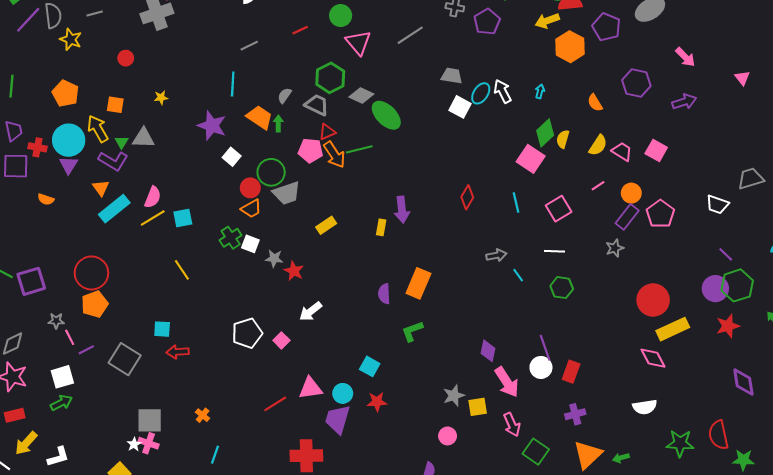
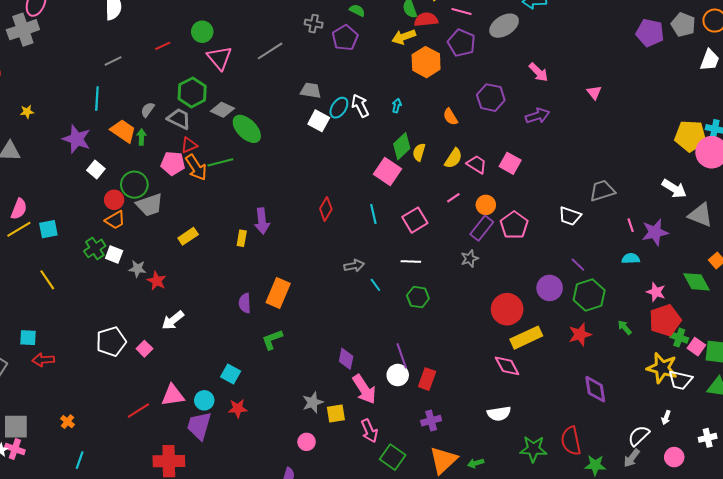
purple circle: (715, 289) -> (550, 288), moved

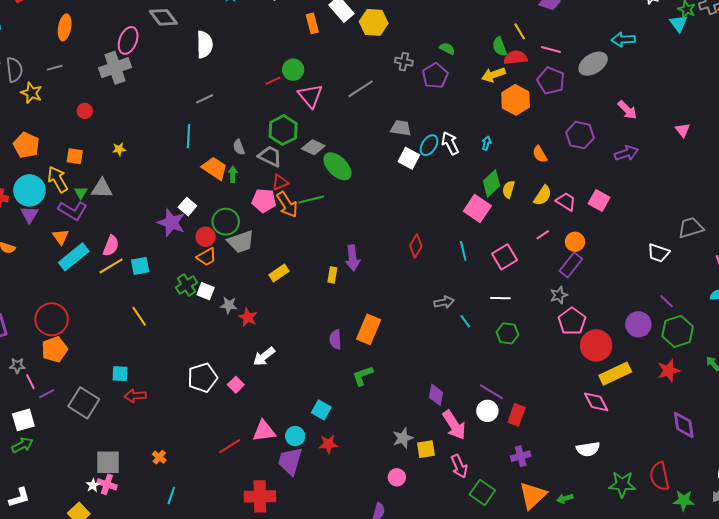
red line: (163, 46) -> (273, 81), moved
gray semicircle: (148, 110) -> (239, 147), turned -56
purple star: (77, 139) -> (171, 223), moved
pink pentagon: (514, 225) -> (572, 321), moved
purple line: (402, 356) -> (491, 392), turned -40

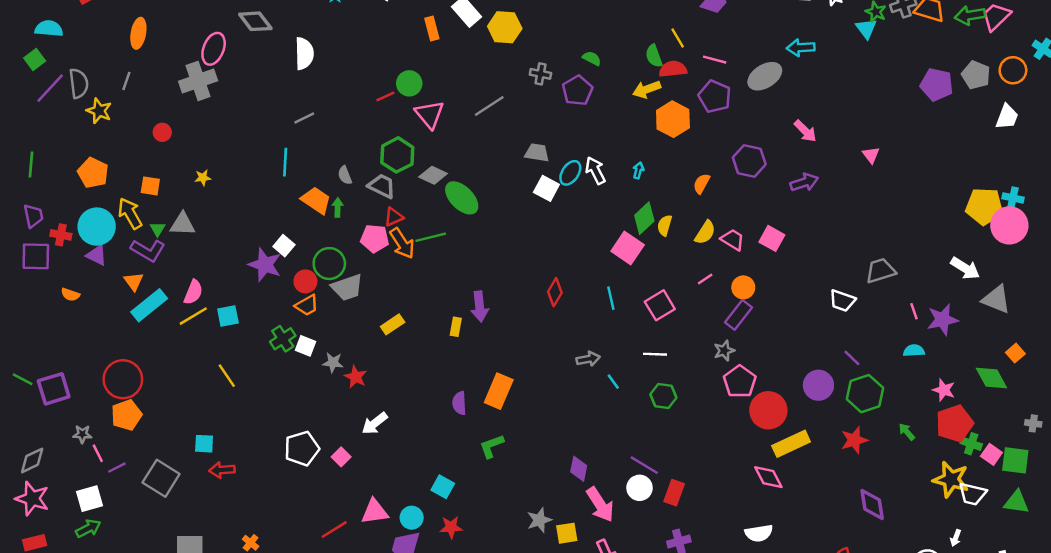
gray line: (55, 68) -> (126, 81), turned -56
orange semicircle: (540, 154) -> (702, 184), turned 60
purple triangle: (29, 215) -> (97, 255), turned -36

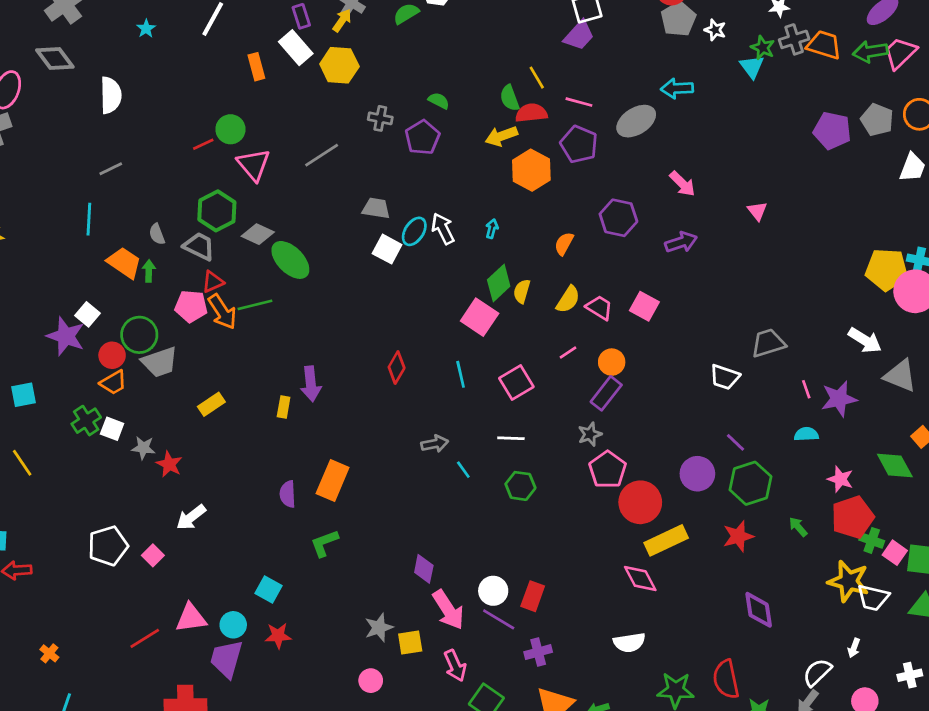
purple line: (644, 465) -> (499, 619), moved

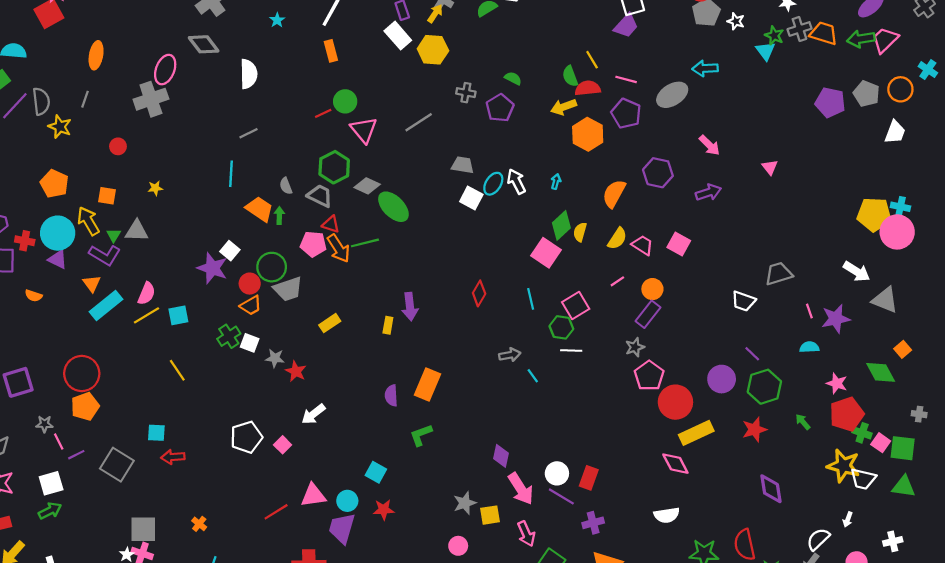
orange rectangle: (256, 67) -> (331, 51), moved
orange semicircle: (564, 244) -> (614, 194), size x1.5
red triangle: (213, 282) -> (331, 224), turned 42
green hexagon: (520, 486) -> (561, 327), moved

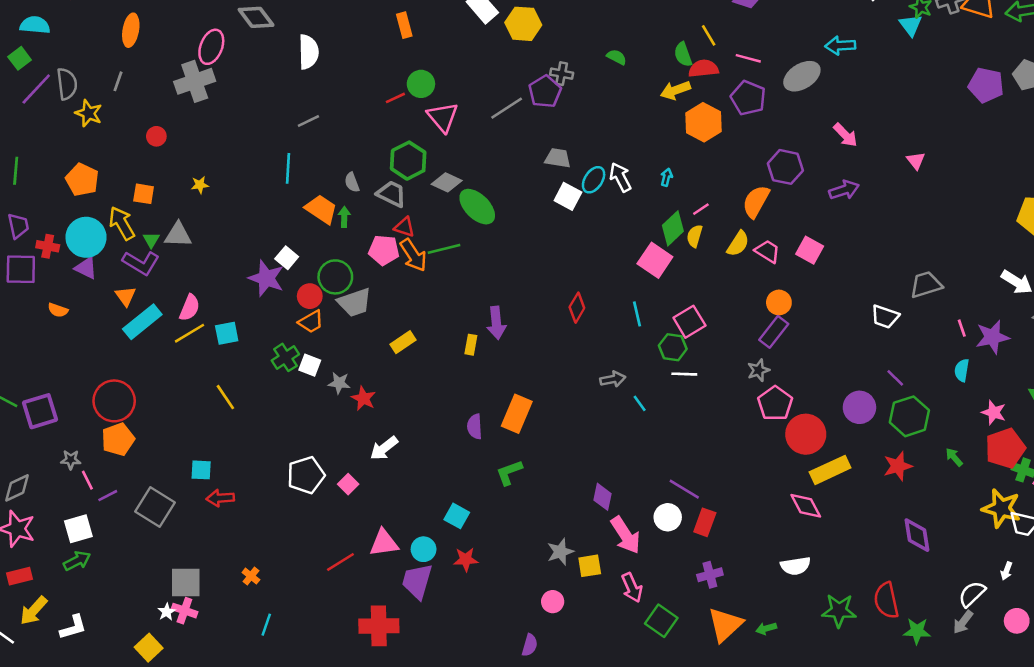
purple pentagon: (500, 108) -> (545, 92), moved
orange semicircle: (614, 194) -> (756, 201), moved
pink line: (617, 281) -> (701, 209), moved
cyan semicircle: (809, 347) -> (962, 370), turned -78
purple line: (561, 496) -> (684, 489), moved

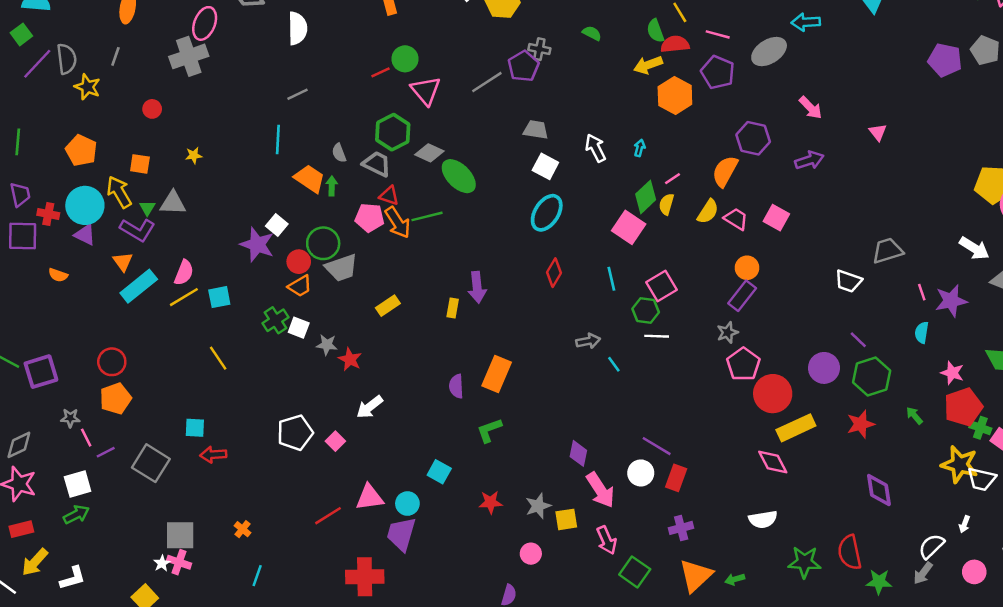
cyan ellipse: (594, 180) -> (547, 213), moved, size x1.4
red circle: (114, 401) -> (112, 362), size x0.7
red star: (466, 559) -> (490, 502), moved

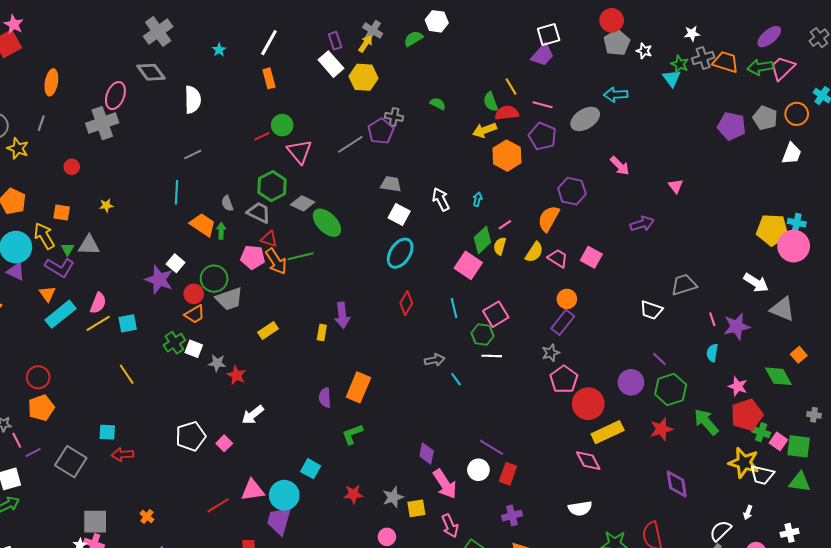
purple arrow: (809, 160) -> (642, 224), moved
green arrow: (914, 416) -> (706, 422), size x1.8
cyan circle: (407, 504) -> (284, 495), size x1.5

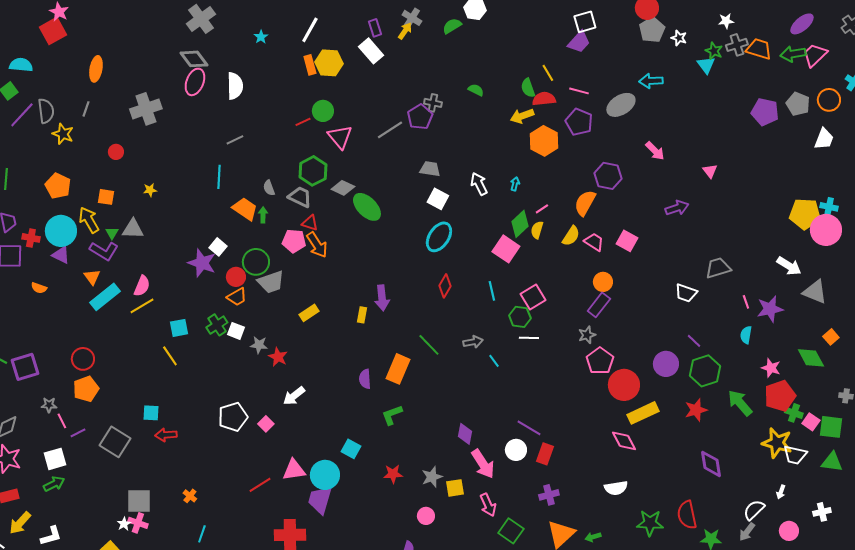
yellow hexagon: (364, 77) -> (329, 63), moved
pink ellipse: (115, 96) -> (195, 82), moved
green line: (300, 256) -> (429, 345), moved, turned 60
cyan square: (128, 323) -> (179, 328), moved

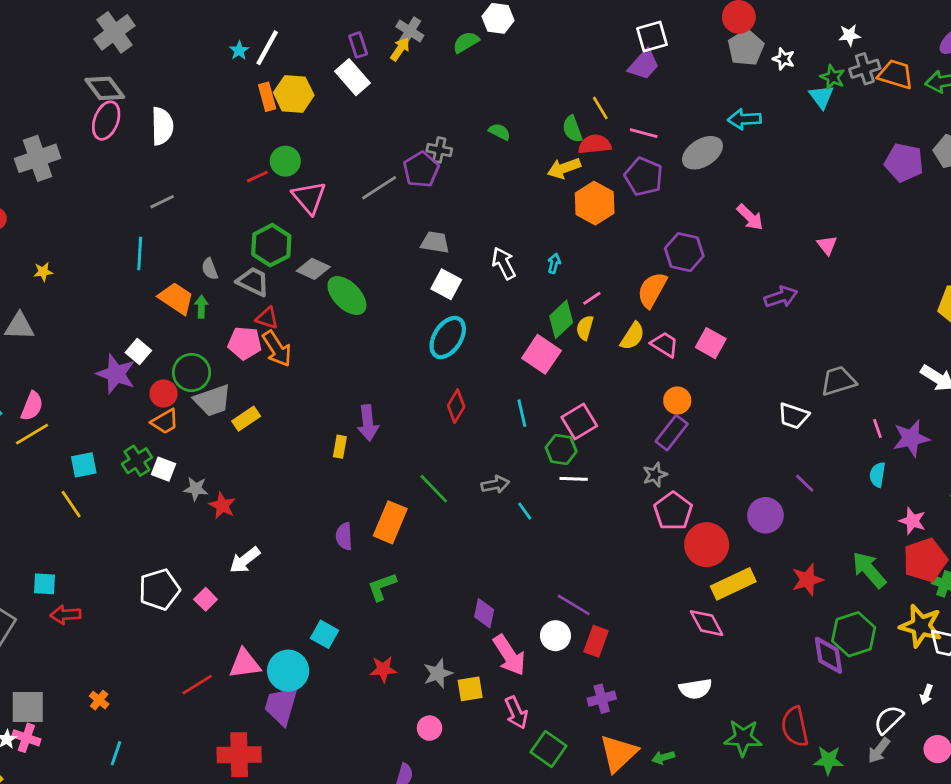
cyan star: (261, 37) -> (239, 51), moved
yellow rectangle: (309, 313) -> (246, 419), moved
green hexagon: (705, 371) -> (854, 634), moved

